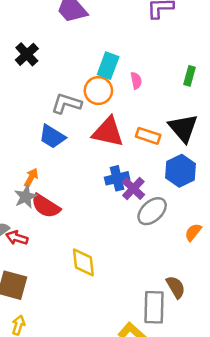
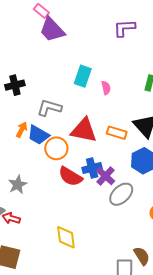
black cross: (27, 54) -> (15, 85), moved, turned 30
orange circle: (98, 91) -> (56, 148), moved
orange arrow: (31, 178) -> (22, 130), moved
red semicircle: (46, 206) -> (70, 176), moved

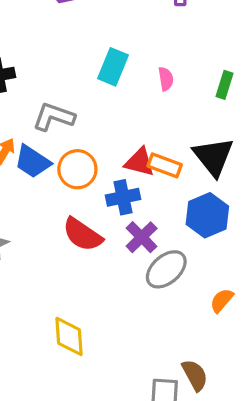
pink semicircle: (106, 88) -> (166, 79), moved
red triangle: (84, 130) -> (140, 162), moved, size x0.7
orange circle: (56, 148) -> (77, 169), moved
blue cross: (92, 168) -> (123, 197), moved

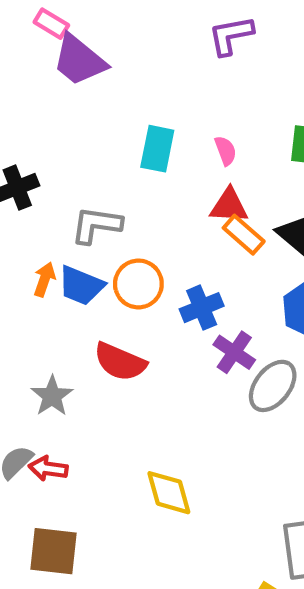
red triangle: (140, 162) -> (229, 206), moved
orange rectangle: (165, 165) -> (244, 235), moved, turned 32
red semicircle: (82, 234) -> (120, 362), moved

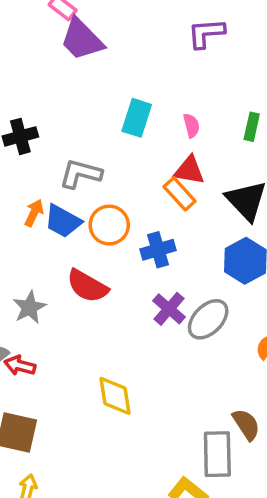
orange rectangle: (244, 235) -> (180, 194), moved
purple cross: (234, 352) -> (169, 309), moved

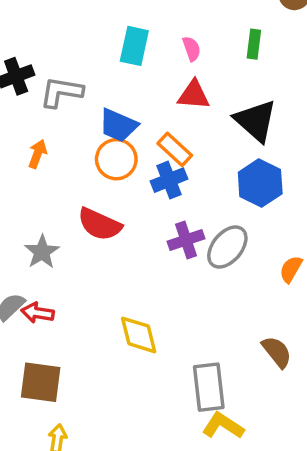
gray L-shape: (81, 174) -> (61, 92), moved
orange rectangle: (180, 194) -> (175, 149), moved
blue trapezoid: (63, 221) -> (118, 125), moved
purple cross: (169, 309) -> (186, 240), turned 36
gray rectangle: (217, 454) -> (209, 387), moved

